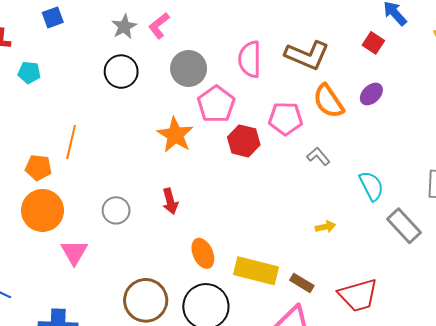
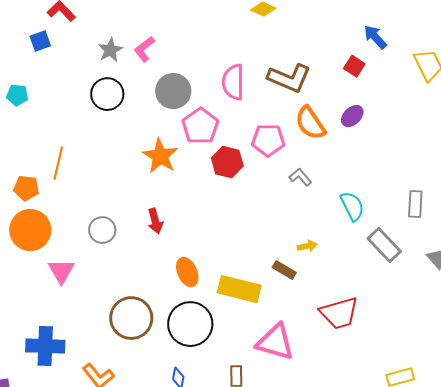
brown rectangle: (302, 283) -> (284, 270), moved

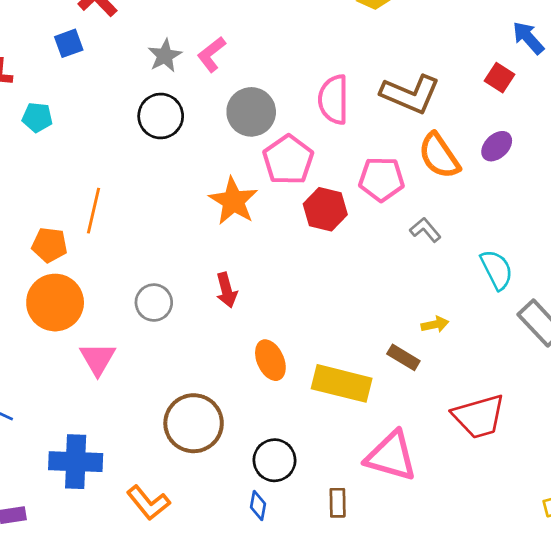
black circle: (190, 324) -> (274, 460), moved, size x0.7

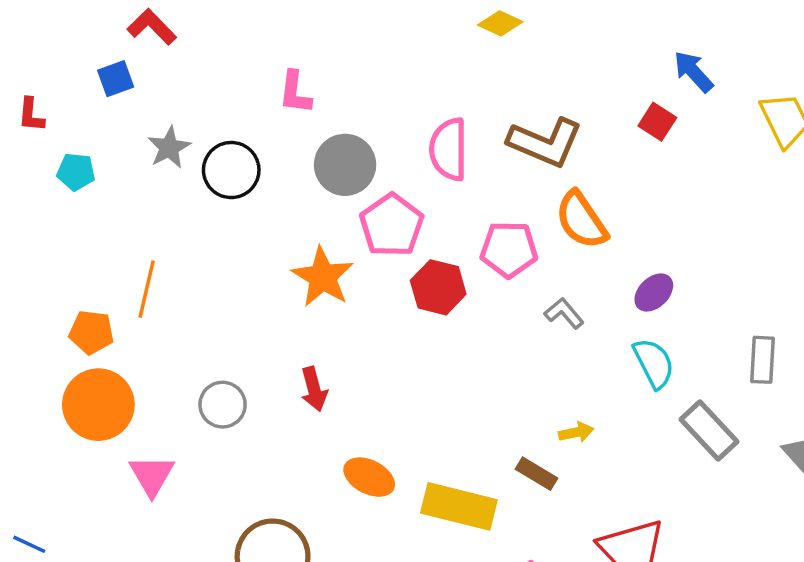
pink L-shape: (211, 54) -> (295, 92), turned -45
gray star: (165, 56) -> (169, 148), moved
purple ellipse: (497, 146) -> (654, 292), moved
orange ellipse: (270, 360) -> (369, 477), turned -39

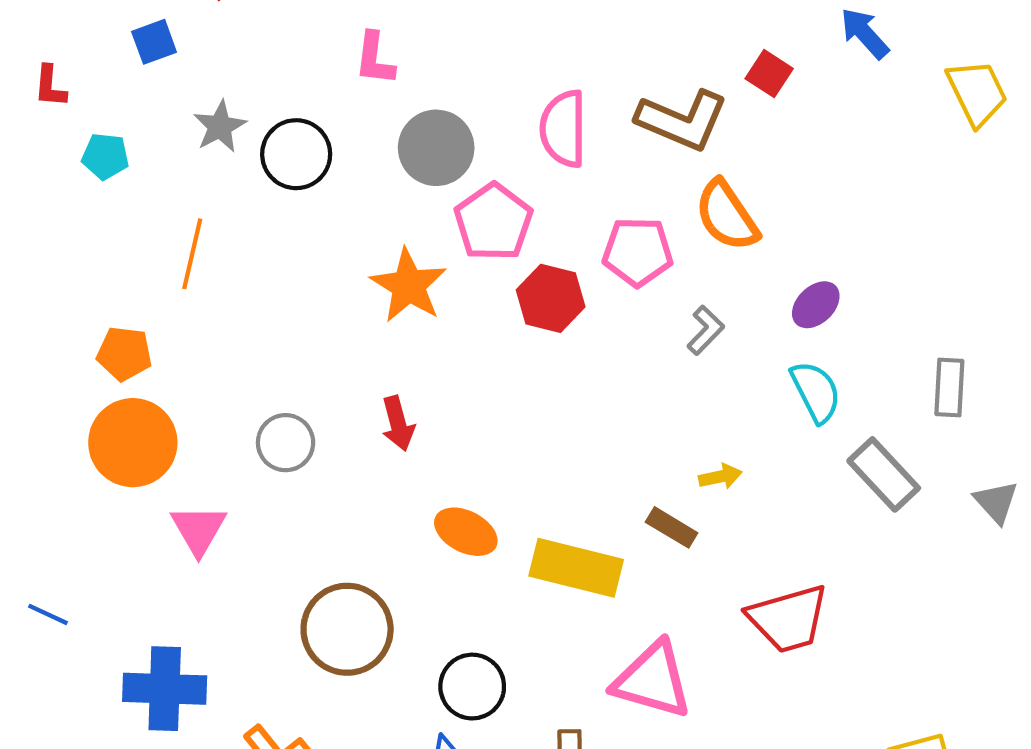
red square: (657, 122) -> (769, 74), moved
orange line: (147, 289) -> (192, 254), moved
gray L-shape: (564, 313) -> (705, 330), turned 84

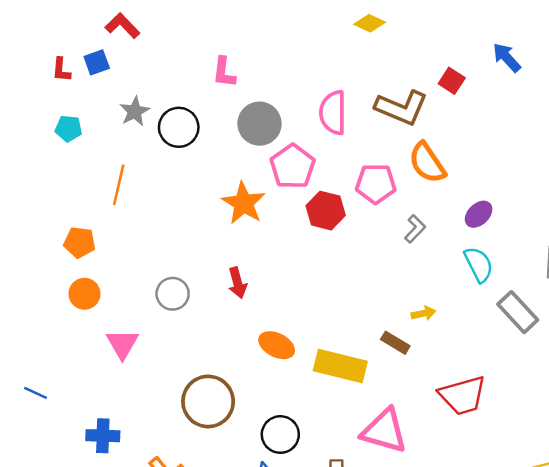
red L-shape: (50, 86) -> (61, 70), moved
orange circle: (133, 443) -> (84, 294), size x0.6
blue cross: (165, 689) -> (103, 436), size x0.7

